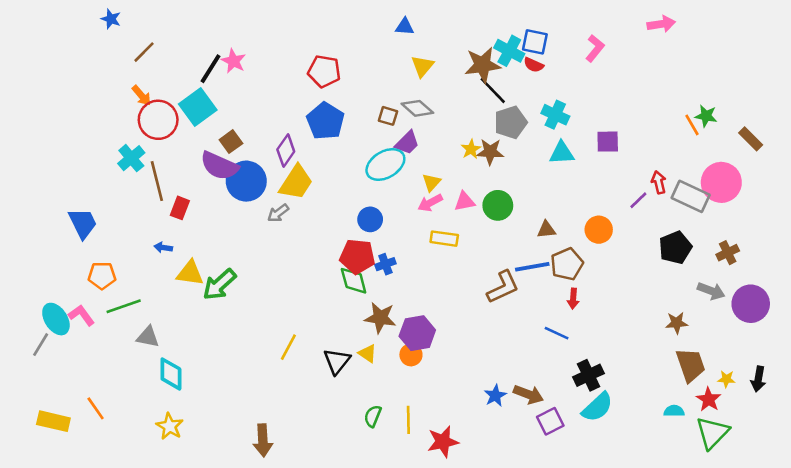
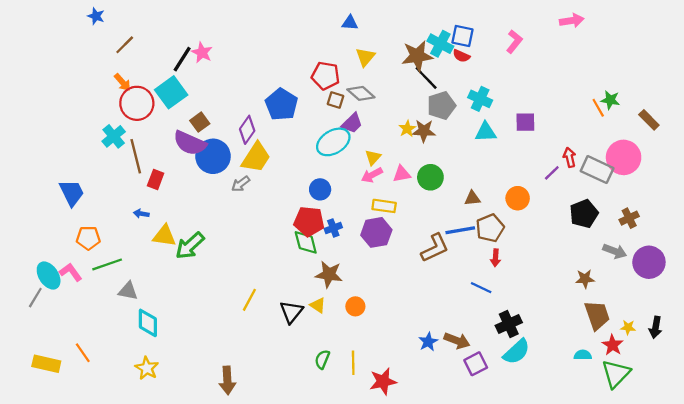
red pentagon: (324, 71) -> (326, 76), moved
purple hexagon: (417, 333) -> (376, 232), moved

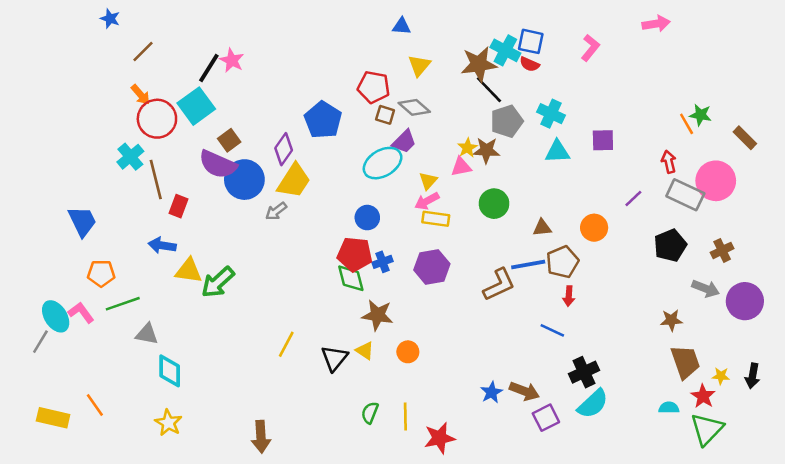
red arrow: (569, 157) -> (669, 162), moved
pink triangle: (402, 174) -> (461, 167), moved
yellow rectangle: (384, 206) -> (436, 219), moved
blue arrow: (141, 214) -> (162, 245), size x1.5

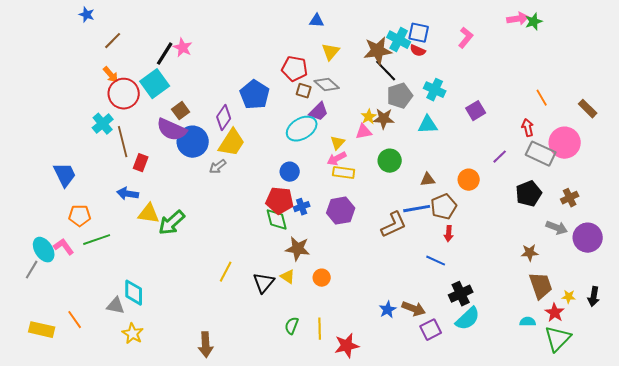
green star: (701, 115) -> (534, 22), moved, turned -30
purple square: (603, 140) -> (476, 111), turned -30
cyan triangle: (557, 152) -> (428, 125), moved
gray triangle: (147, 334) -> (116, 306), moved

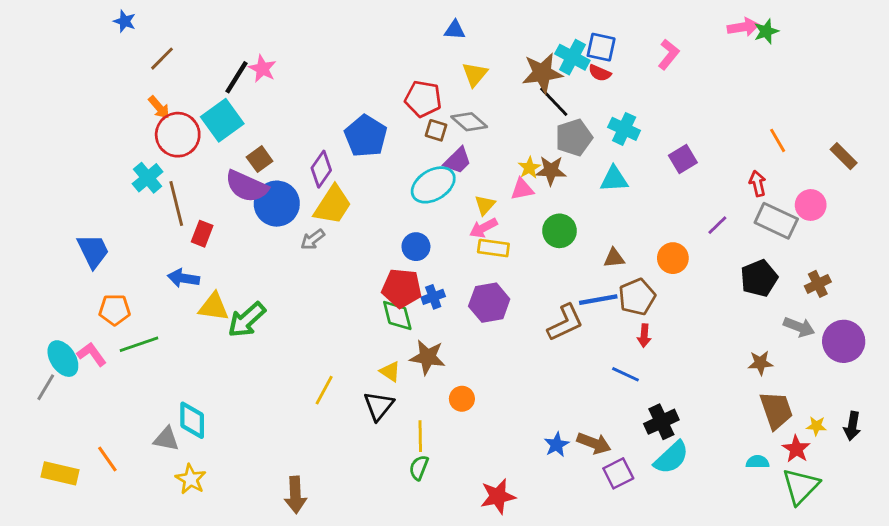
pink circle: (565, 143) -> (811, 205), size x0.7
yellow triangle: (288, 277) -> (390, 371), moved
yellow line: (320, 329) -> (420, 436), moved

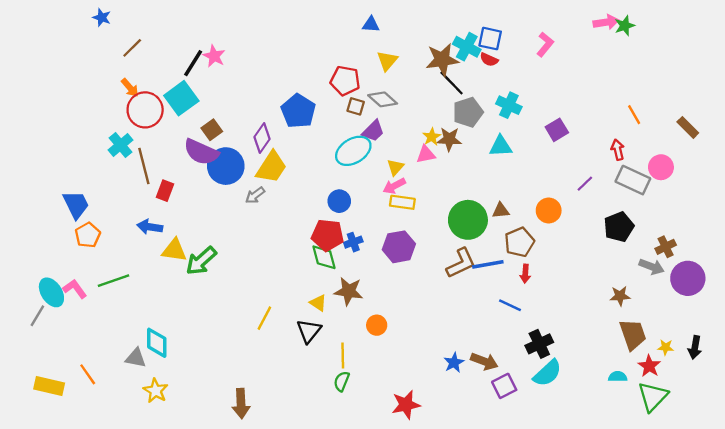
green circle: (559, 231) -> (468, 220), moved, size x1.4
brown cross: (818, 284) -> (666, 247), moved
blue line: (598, 300) -> (488, 264), moved
orange pentagon: (115, 310) -> (88, 235), moved, turned -30

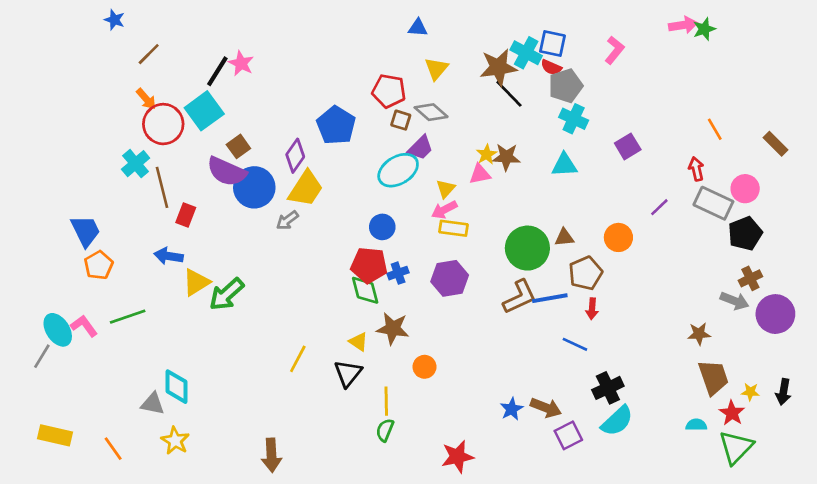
gray pentagon: (468, 112) -> (566, 86), moved
black pentagon: (619, 227) -> (745, 234), moved
yellow triangle: (174, 250) -> (196, 282), turned -40
orange line: (88, 374) -> (113, 449), moved

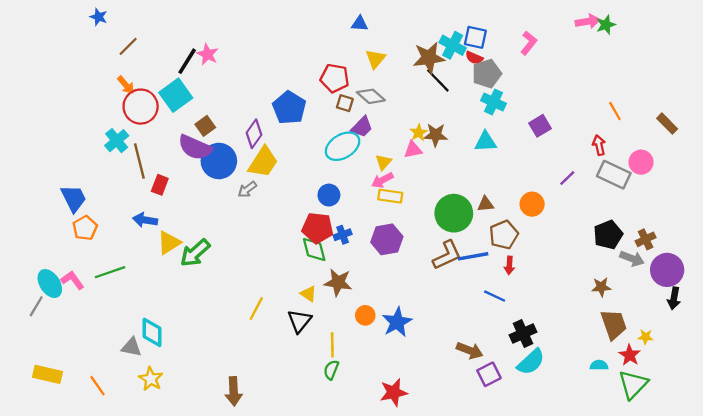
black pentagon: (745, 234) -> (608, 235), moved
black arrow: (783, 392) -> (674, 298), moved
blue star: (512, 409) -> (397, 322), moved, size x1.5

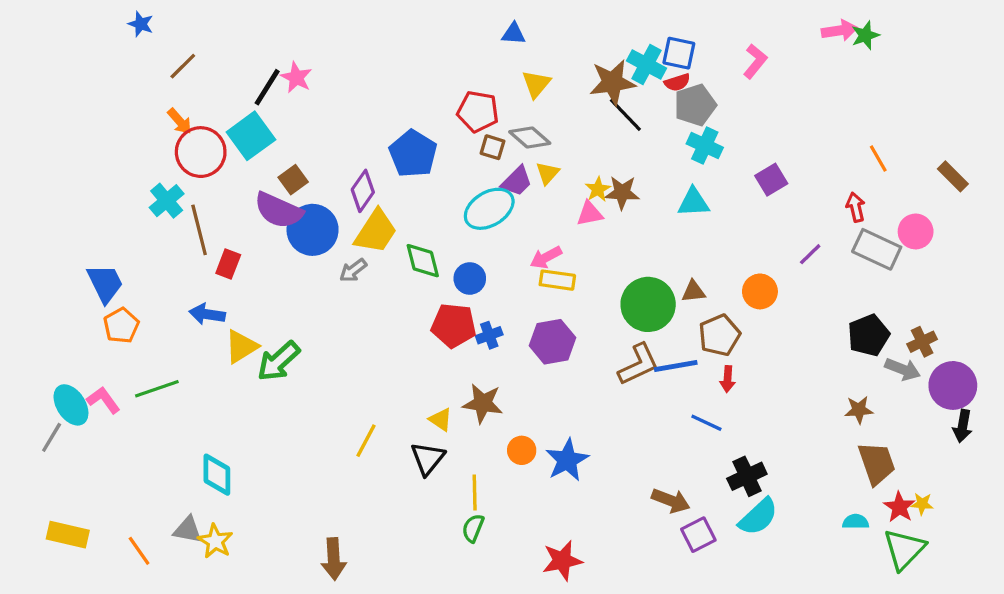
red semicircle: (474, 58) -> (677, 82), turned -42
yellow triangle: (383, 162) -> (548, 173), moved
green diamond: (314, 250) -> (423, 261), moved
yellow star: (646, 337) -> (922, 504), moved
gray triangle: (131, 347) -> (188, 530), moved

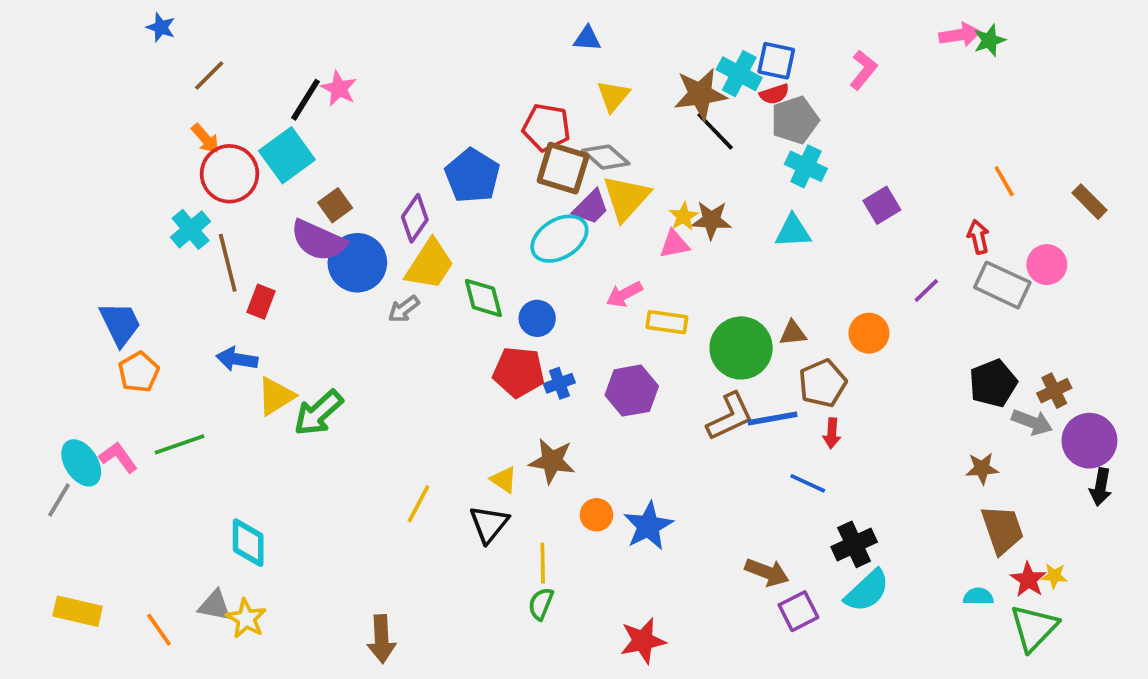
brown square: (492, 147) -> (563, 168), size x1.8
yellow triangle: (548, 173) -> (626, 198), size x1.8
yellow rectangle: (557, 280) -> (667, 322), moved

